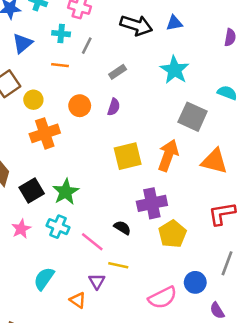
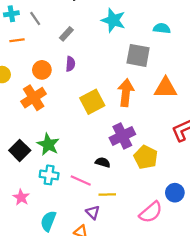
gray line: (87, 46) -> (35, 18), turned -48
orange cross: (45, 133) -> (34, 98), moved
pink star: (21, 229) -> (21, 197), moved

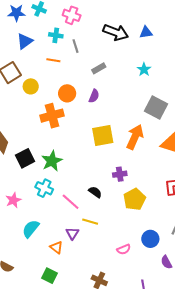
cyan star: (113, 20) -> (144, 69), size x0.6
purple cross: (122, 136) -> (120, 174), size x0.6
pink semicircle: (151, 212) -> (124, 249), size x0.6

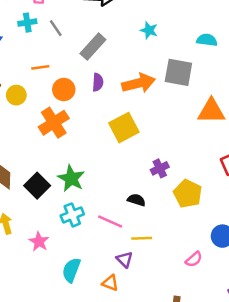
orange line: (53, 60) -> (40, 67), moved
gray rectangle: (99, 68) -> (93, 47), size x1.5
orange arrow: (135, 137) -> (138, 83), moved, turned 70
cyan cross: (44, 188) -> (72, 215), turned -30

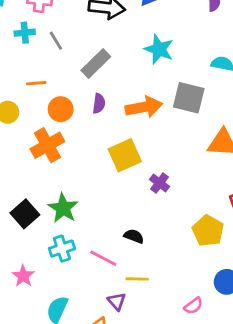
cyan star: (149, 30) -> (159, 49), size x1.5
purple cross: (160, 168) -> (160, 183), moved, turned -30
yellow pentagon: (188, 194) -> (208, 231), moved

